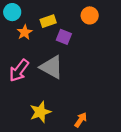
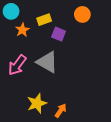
orange arrow: (81, 120) -> (61, 111), moved

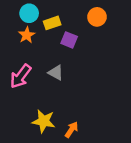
cyan circle: (11, 11) -> (29, 13), moved
gray triangle: (47, 62) -> (56, 73), size x0.6
yellow star: (37, 103) -> (44, 121), turned 30

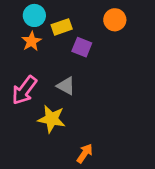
yellow star: (44, 121) -> (52, 119), moved

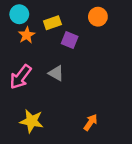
cyan circle: (34, 15) -> (19, 14), moved
yellow star: (52, 119) -> (32, 121), moved
orange arrow: (85, 153) -> (91, 122), moved

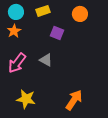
yellow rectangle: (52, 23) -> (43, 11), moved
orange star: (27, 35) -> (14, 31), moved
orange arrow: (91, 122) -> (74, 100), size x1.5

